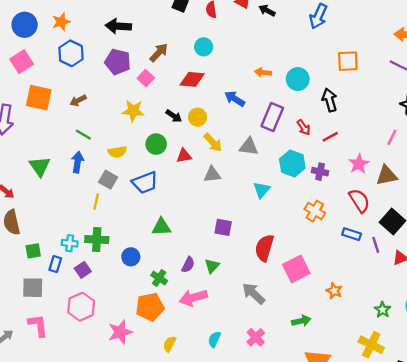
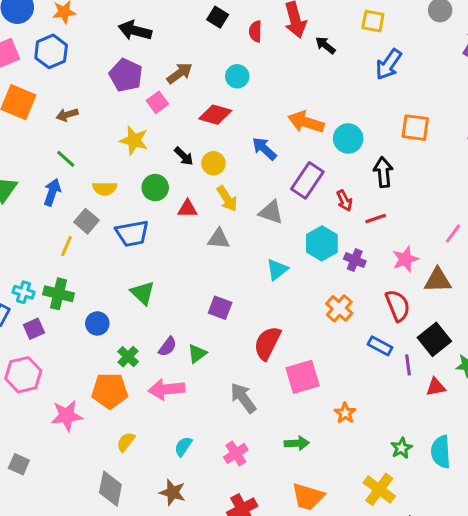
blue hexagon: (71, 53) -> (51, 51), moved
orange arrow: (263, 72) -> (306, 122), size x1.6
green triangle: (161, 227) -> (143, 293), turned 36

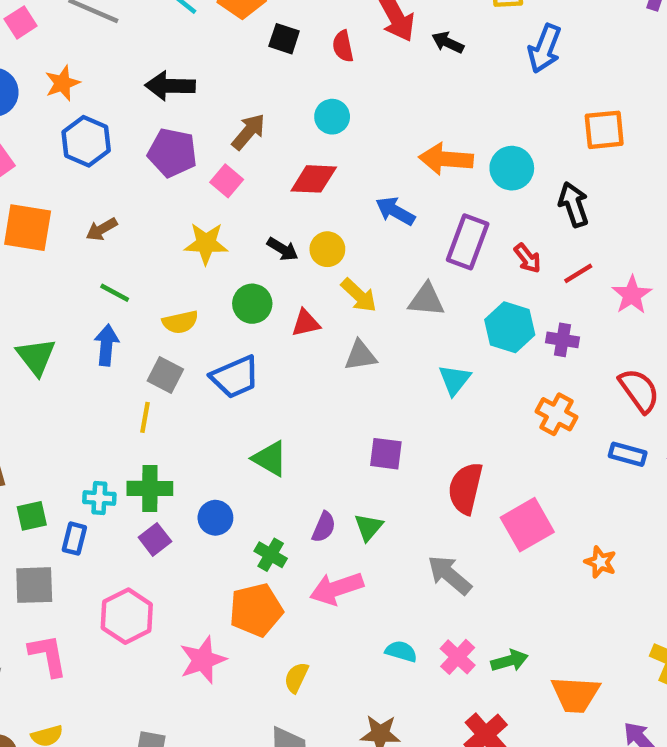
blue hexagon: (51, 51) -> (86, 141), moved
pink star: (405, 259) -> (632, 295), moved
purple square: (34, 329) -> (155, 539), moved
green arrow: (297, 443) -> (509, 661), moved
cyan semicircle: (183, 446) -> (401, 651), moved, turned 85

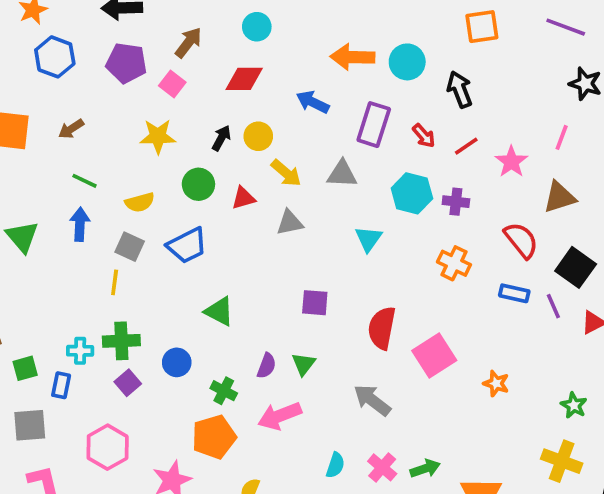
black arrow: (283, 249) -> (221, 138), turned -90
cyan semicircle: (401, 651) -> (335, 465), turned 95

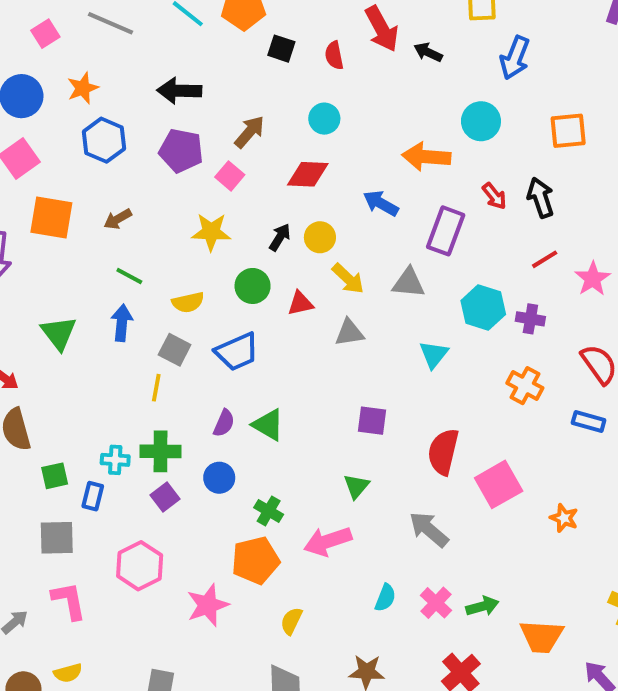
cyan circle: (407, 62) -> (481, 121), moved
red arrow: (424, 136) -> (494, 196), moved
purple semicircle: (267, 366) -> (224, 423), moved

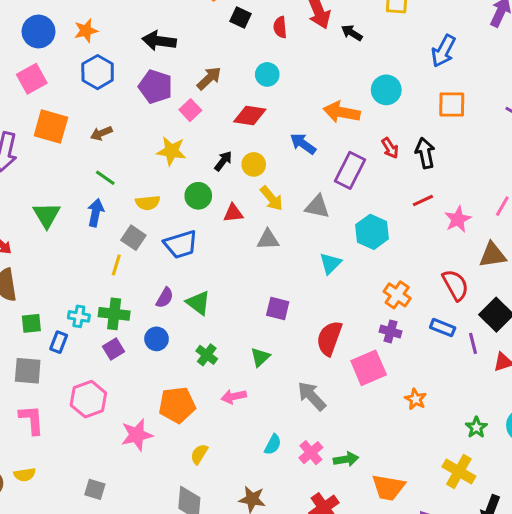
blue arrow: (515, 58) -> (443, 51), moved
purple cross: (530, 319) -> (391, 331), moved
green cross: (269, 511) -> (207, 355), moved
pink arrow: (328, 541) -> (234, 397), size x0.7

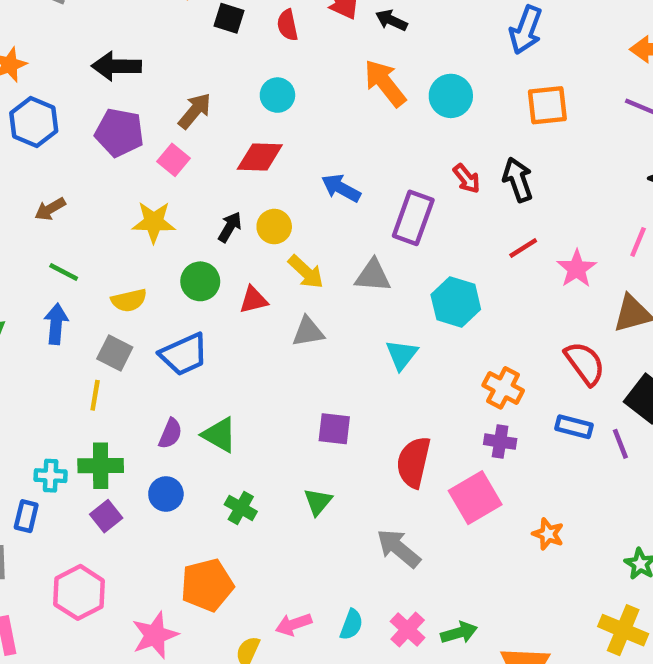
orange arrow: (342, 112) -> (385, 83), moved, turned 48
pink arrow: (234, 397) -> (294, 624), moved

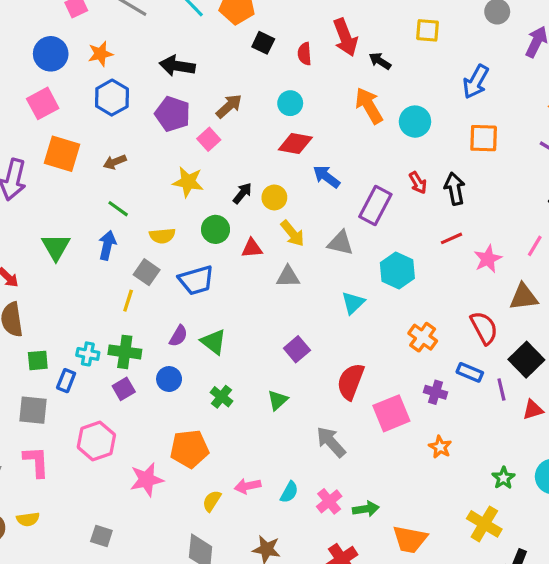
red diamond: (260, 157) -> (295, 143), moved
purple square: (334, 429) -> (297, 349), turned 35
purple cross: (500, 442) -> (435, 392), moved

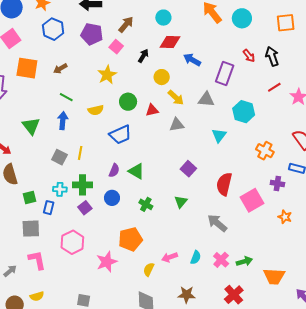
yellow star: (188, 182) -> (107, 75), turned -30
black arrow: (242, 193) -> (143, 56), moved
gray square: (147, 272) -> (59, 157), moved

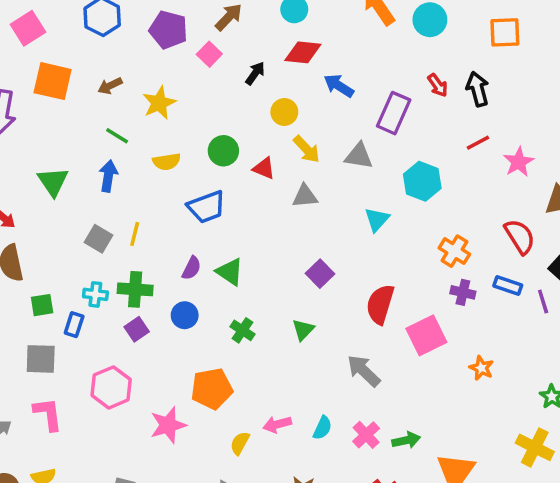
yellow star: (107, 75) -> (159, 103), moved
red triangle: (152, 110) -> (264, 168), turned 32
purple cross: (277, 184) -> (463, 292), moved

